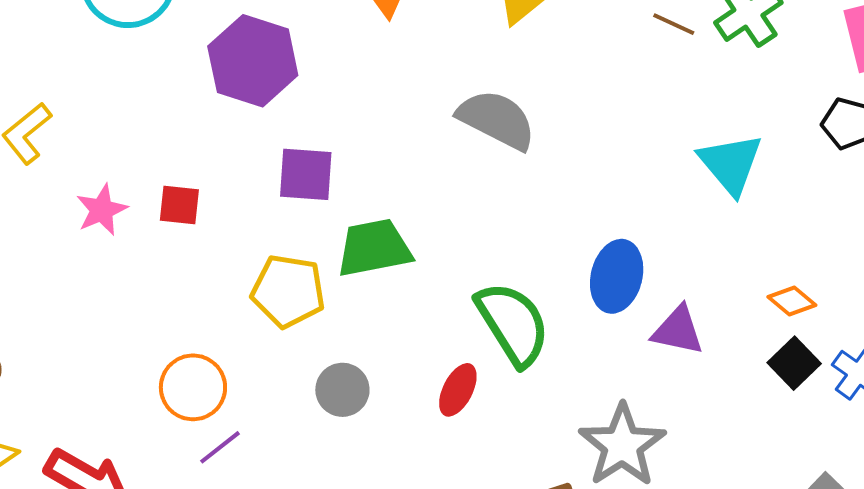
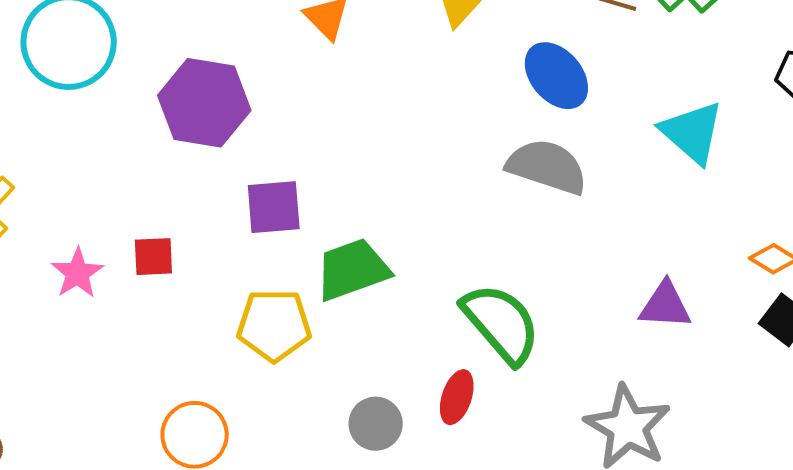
gray semicircle: (497, 120) -> (547, 167), moved
blue ellipse: (617, 276) -> (556, 76), moved, turned -46
gray circle: (342, 390) -> (376, 424), moved

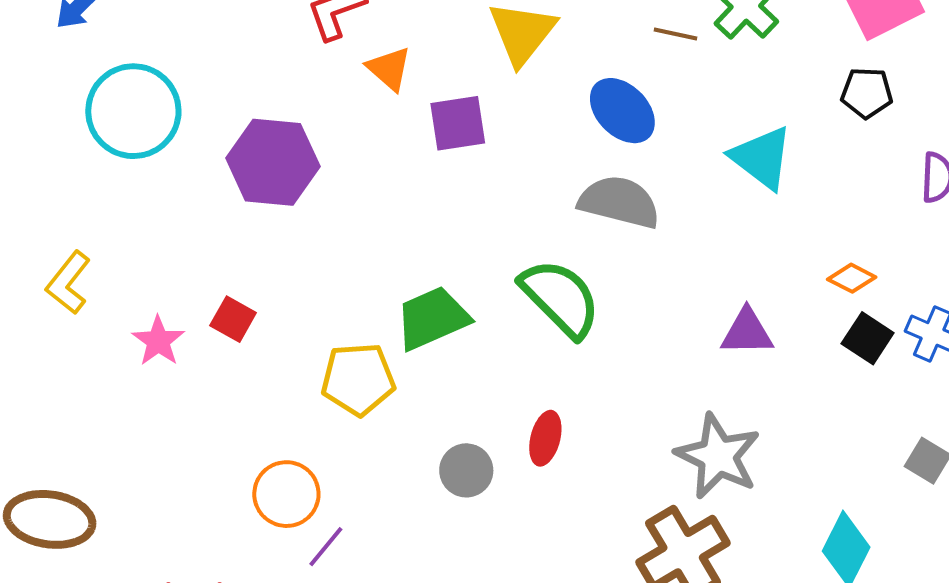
purple square: (274, 207) -> (458, 123), moved
red square: (153, 257) -> (233, 319), turned 36
green semicircle: (501, 323) -> (560, 298), moved

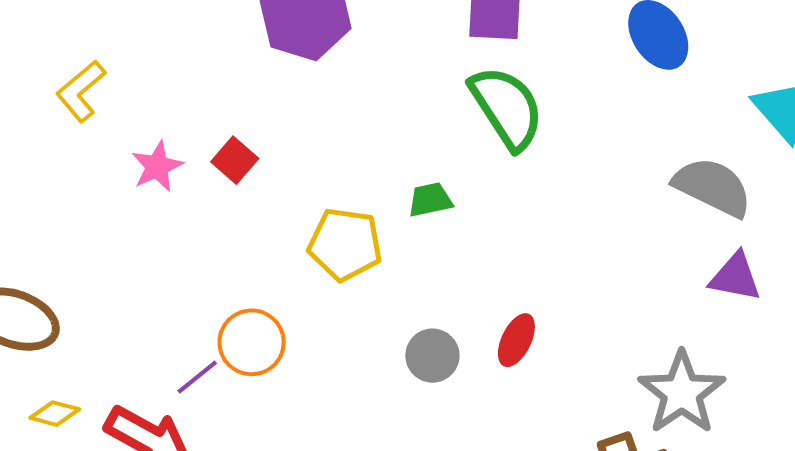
gray semicircle: (619, 202) -> (713, 187), moved
green semicircle: (560, 298) -> (507, 108), moved
green trapezoid: (432, 318) -> (430, 200), size x0.6
purple line: (326, 547) -> (197, 377), moved

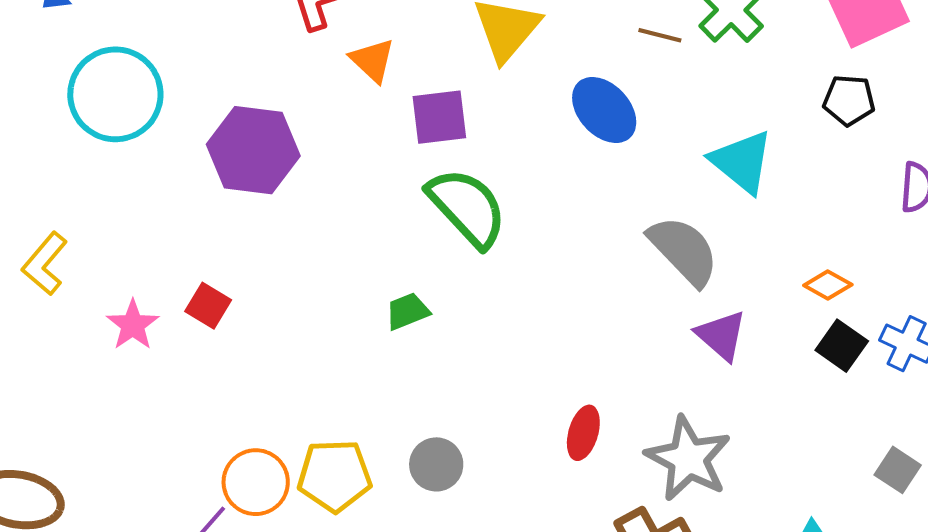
gray semicircle: (713, 187) -> (684, 251), turned 30
yellow pentagon: (345, 244) -> (335, 476), moved
purple triangle: (735, 277) -> (721, 335), turned 40
red ellipse: (516, 340) -> (583, 433), moved

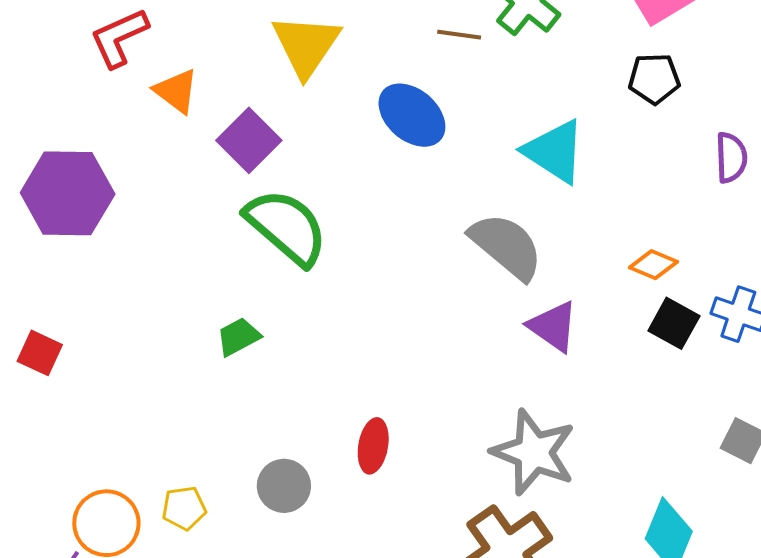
purple square: (439, 117) -> (249, 140), turned -32
red ellipse: (583, 433) -> (373, 446), moved
yellow pentagon: (335, 476) -> (184, 508), size x0.6

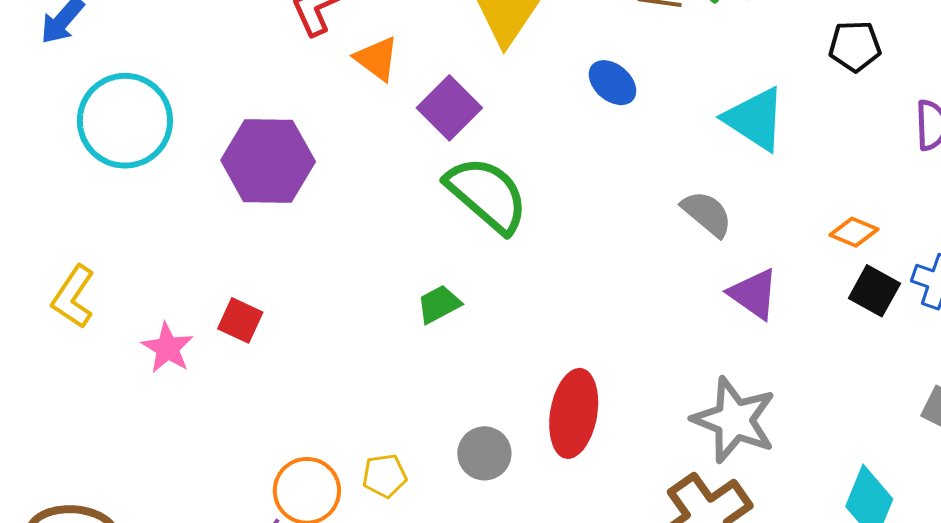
blue ellipse: (412, 115) -> (612, 83), size x0.7
gray semicircle: (506, 246) -> (707, 214), size x0.7
red ellipse: (373, 446) -> (574, 413), size x1.6

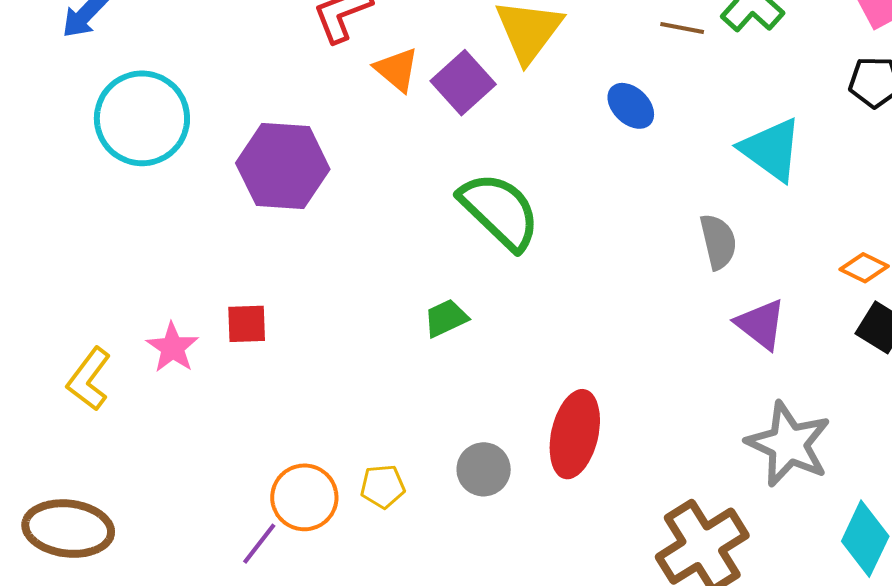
purple square: (449, 108) -> (463, 83), moved
gray semicircle: (707, 214) -> (718, 242), turned 34
yellow L-shape: (73, 297) -> (89, 379), moved
red square: (240, 320) -> (247, 324), turned -30
gray star: (734, 420) -> (789, 444), moved

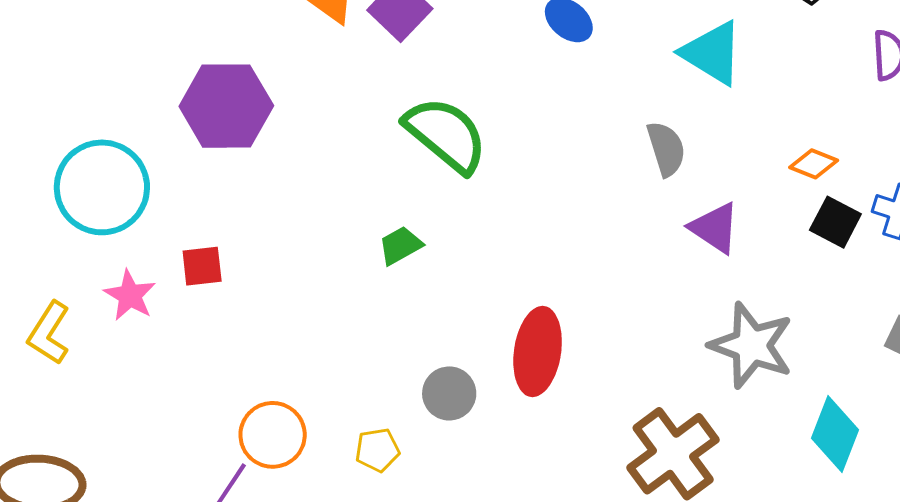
cyan circle: (142, 118) -> (102, 187), moved
yellow pentagon: (383, 486) -> (377, 450), moved

